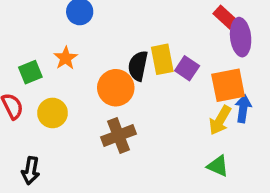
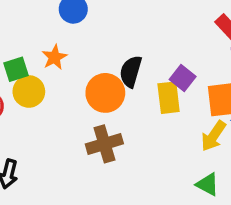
yellow rectangle: (162, 59) -> (169, 98), moved
yellow circle: (53, 113) -> (29, 91), moved

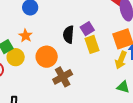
purple square: (183, 78) -> (87, 29), moved, turned 32
orange circle: (105, 93) -> (47, 57), moved

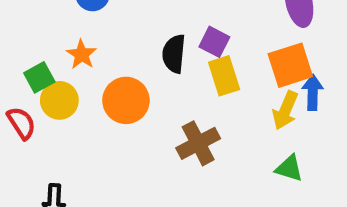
purple square: (87, 29) -> (214, 42), turned -32
brown cross: (63, 77) -> (198, 143), moved

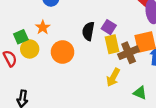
yellow arrow: (285, 110) -> (113, 77), moved
brown cross: (198, 143) -> (129, 53), moved

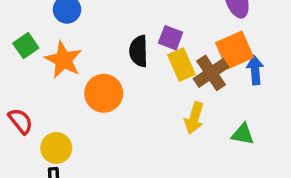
orange star: (43, 27) -> (63, 60), size x1.5
green square: (21, 37) -> (26, 46), moved
yellow circle: (30, 49) -> (56, 148), moved

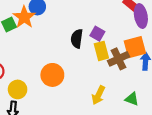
orange star: (63, 60) -> (24, 17), moved
orange circle: (104, 93) -> (52, 75), moved
yellow arrow: (194, 118) -> (98, 95), moved

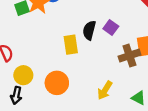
yellow rectangle: (101, 51) -> (71, 45), moved
orange circle: (52, 75) -> (57, 83), moved

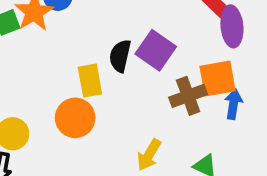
purple square: (111, 28) -> (156, 50), size x1.5
orange circle: (57, 83) -> (75, 118), moved

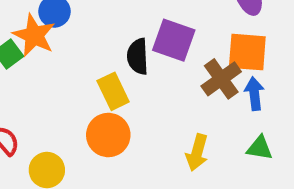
orange square: (218, 79) -> (247, 52), turned 30
blue arrow: (233, 104) -> (254, 94), moved

